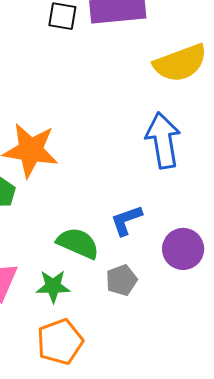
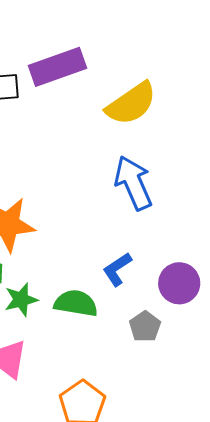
gray pentagon: (121, 280) -> (145, 327), moved
green star: (53, 286) -> (21, 300), moved

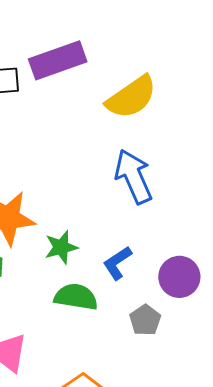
green star: (21, 300) -> (61, 247), moved

